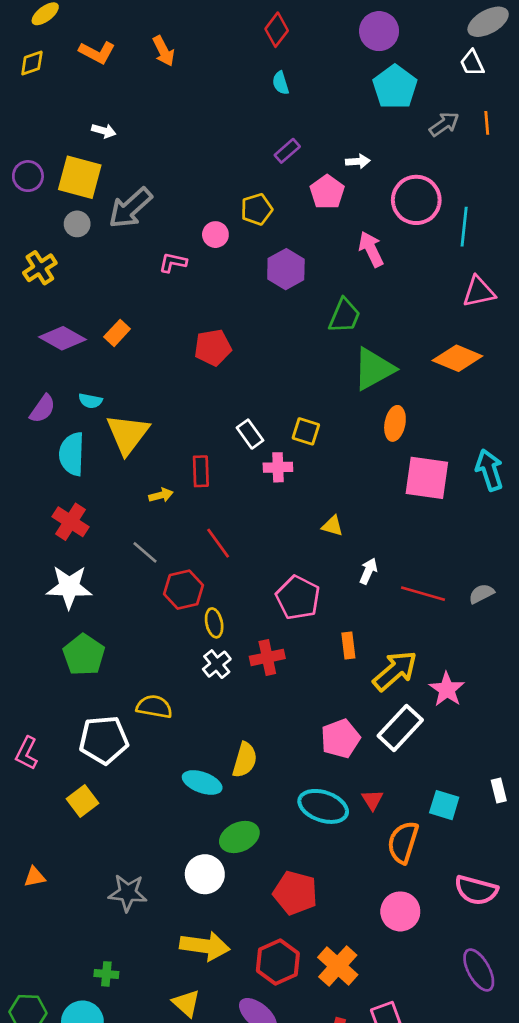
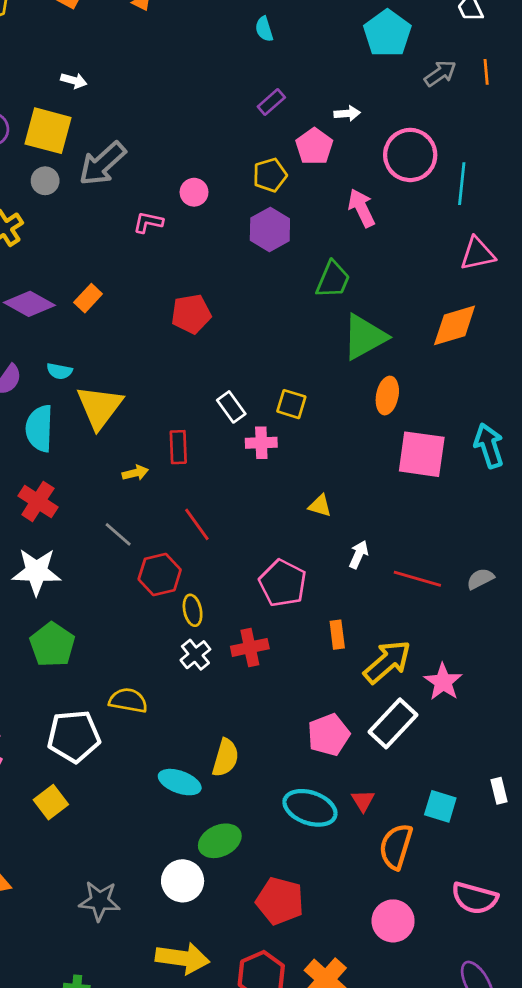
yellow pentagon: (257, 209) -> (270, 175), moved
orange diamond: (457, 358) -> (455, 325), turned -39

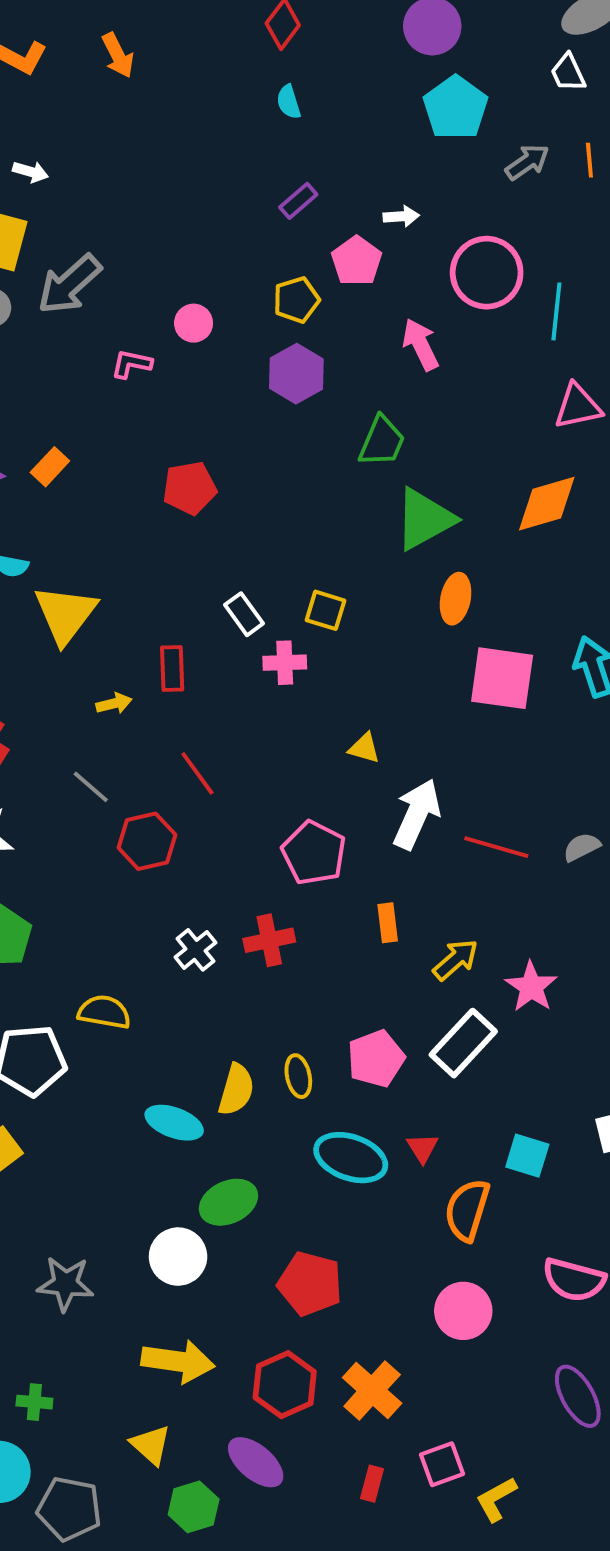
white arrow: (359, 554) -> (417, 814), size x1.8
yellow ellipse: (193, 610) -> (298, 1076), moved
yellow arrow: (387, 662) -> (456, 960), size x0.7

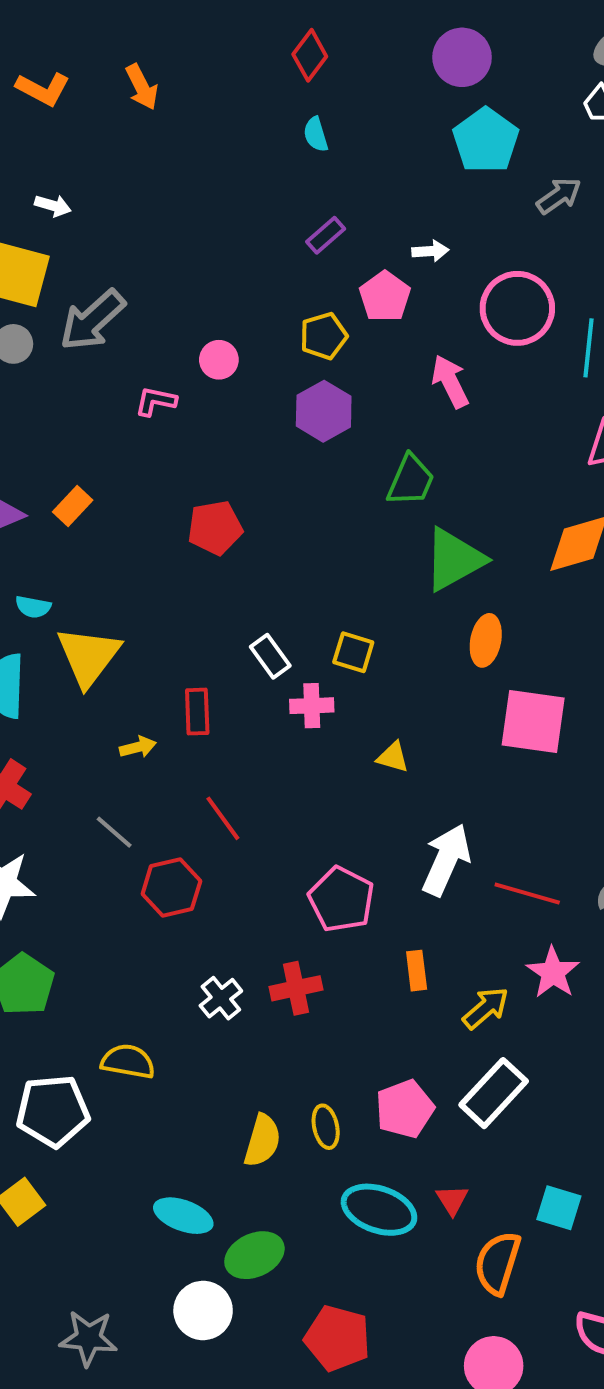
yellow triangle: (364, 748) -> (393, 757), moved
pink star: (531, 987) -> (553, 972), moved
cyan ellipse: (174, 1123) -> (183, 1216), moved

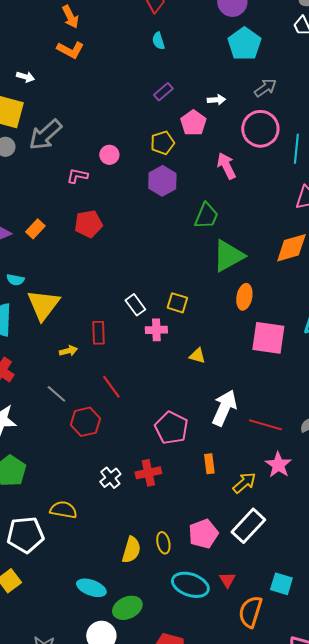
orange L-shape: (43, 89) -> (70, 50), moved
gray arrow: (559, 196) -> (265, 88), moved
red pentagon: (215, 528) -> (88, 224), moved

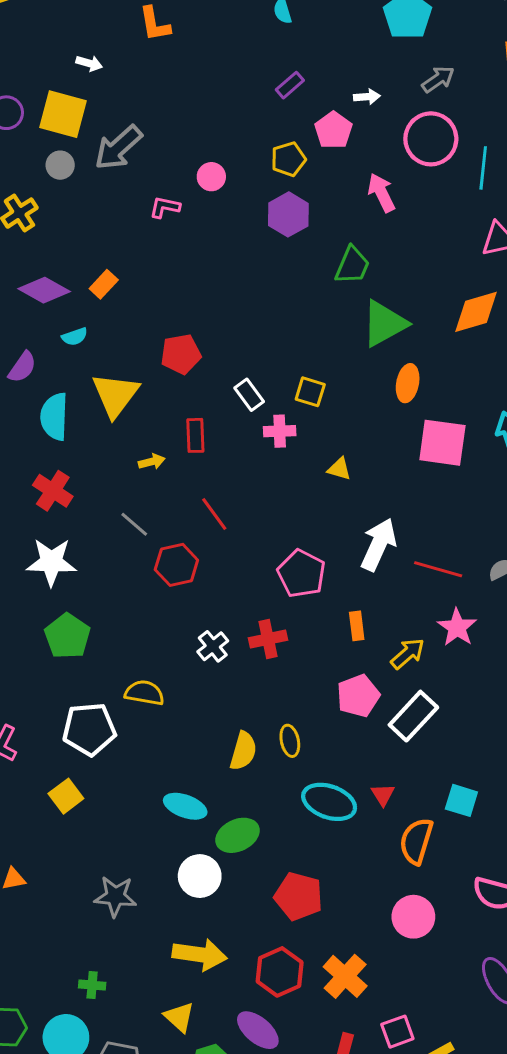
orange L-shape: (70, 50) -> (155, 24), turned 52
red pentagon: (88, 224) -> (181, 354), moved
cyan semicircle: (15, 280) -> (75, 337), moved, turned -30
pink pentagon: (203, 534) -> (358, 696), moved

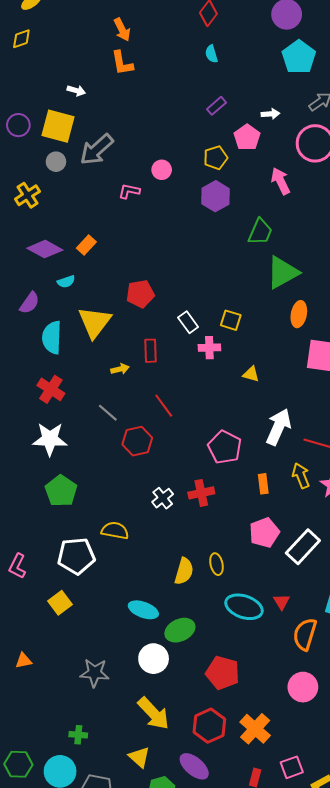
yellow arrow: (408, 654) -> (301, 476), moved, turned -70
yellow arrow: (200, 955) -> (154, 713), turned 39

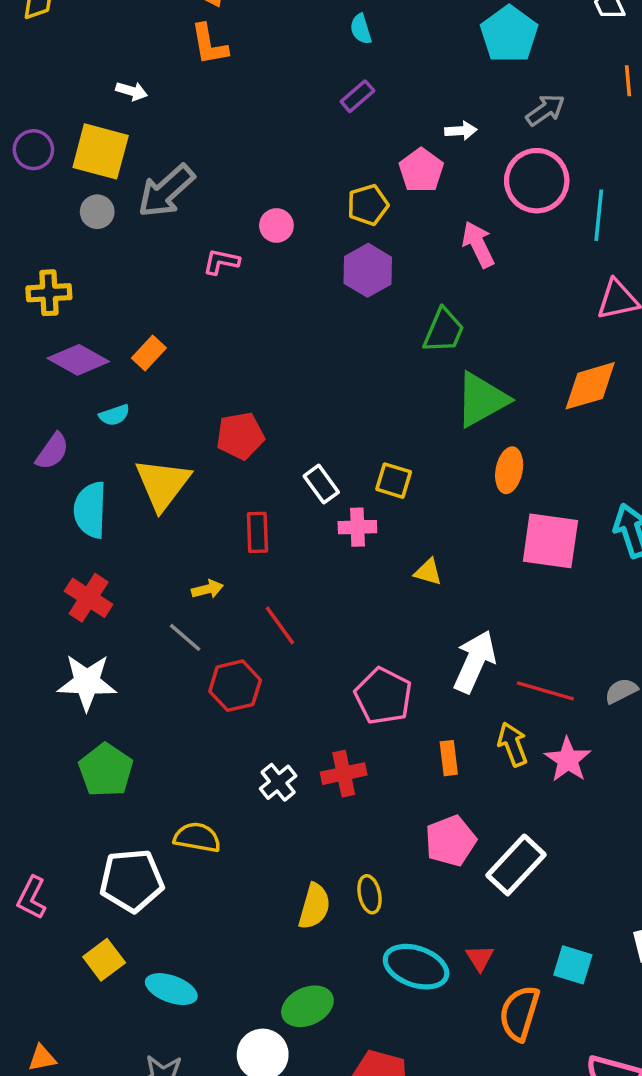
purple rectangle: (217, 106) -> (357, 96), moved
yellow cross: (28, 195) -> (49, 293), moved, turned 30
yellow arrow: (120, 369) -> (207, 589), moved
cyan ellipse: (143, 610) -> (171, 989), moved

